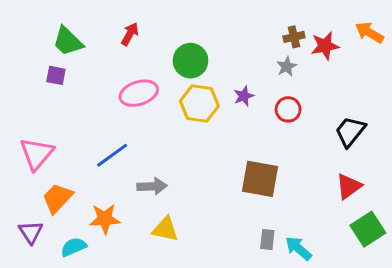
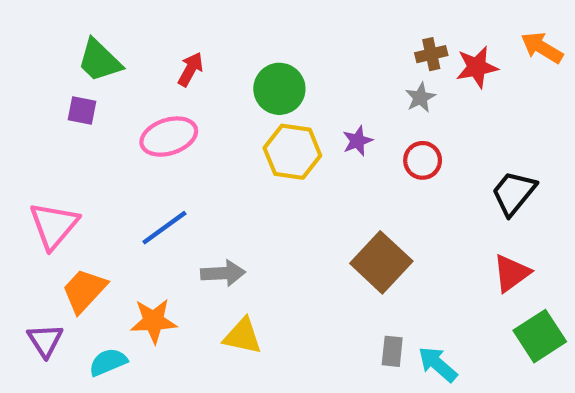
red arrow: (130, 34) -> (190, 69), moved
pink ellipse: (139, 93) -> (169, 137), moved
brown square: (260, 179) -> (381, 262), turned 33

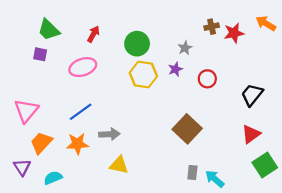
gray star: (420, 98) -> (185, 48), moved
orange star: (154, 321) -> (77, 144), moved

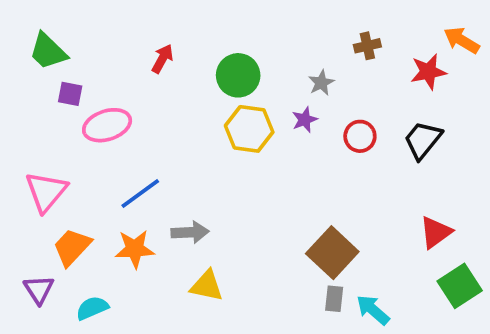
green trapezoid: (49, 30) -> (48, 51), moved
red star: (234, 33) -> (428, 72), moved
pink ellipse: (83, 67) -> (107, 125), moved
black trapezoid: (252, 95) -> (423, 140), moved
brown square: (187, 129) -> (332, 253), moved

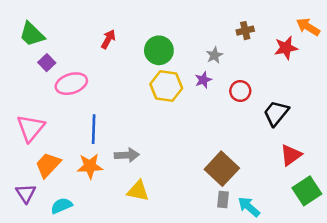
purple square: (70, 94) -> (47, 63), turned 35
black trapezoid: (423, 140) -> (276, 113), moved
blue line: (140, 194) -> (94, 129), turned -52

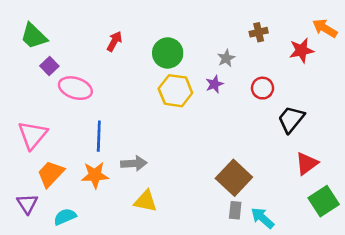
pink ellipse: (71, 84) -> (75, 88), turned 36
red circle: (240, 91) -> (263, 88), moved

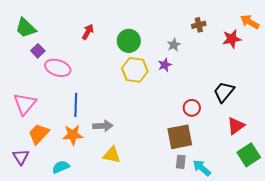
red circle: (263, 88) -> (192, 108), moved
brown square: (234, 178) -> (180, 137), turned 36
cyan semicircle: (65, 217) -> (61, 167), moved

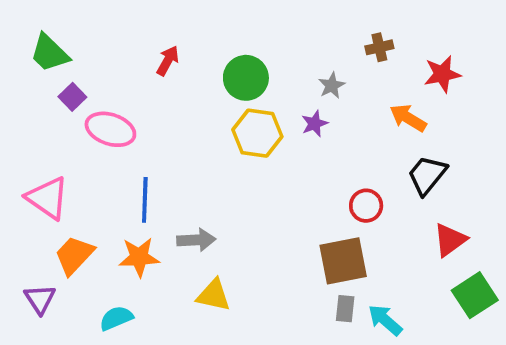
orange arrow: (250, 22) -> (408, 118), moved
pink triangle: (25, 104) -> (48, 198), turned -35

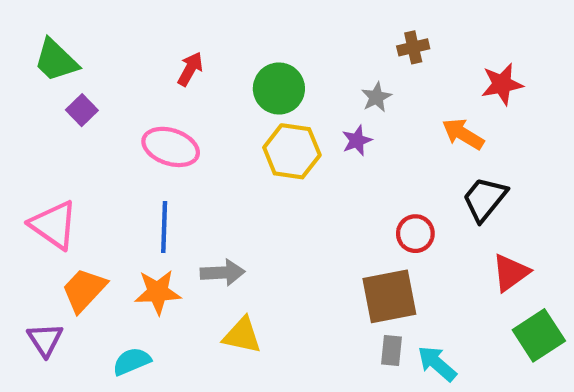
brown cross: (379, 47) -> (413, 47), moved
pink ellipse: (110, 129) -> (171, 147), moved

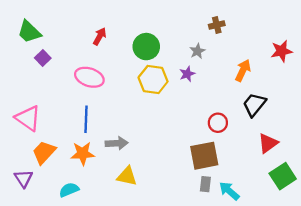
red star: (502, 84) -> (282, 51), moved
orange arrow: (463, 134) -> (243, 70), turned 85

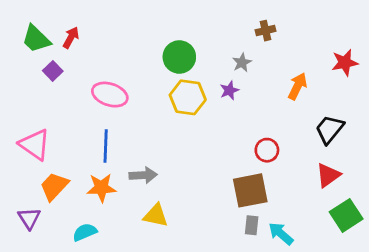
red arrow: (100, 36) -> (71, 38), moved
black trapezoid: (254, 105) -> (329, 129), moved

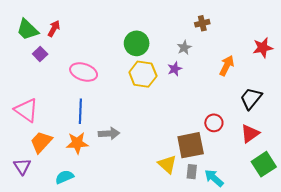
red circle: (267, 150) -> (214, 123), moved
yellow triangle: (156, 215) -> (167, 164), moved, turned 30

